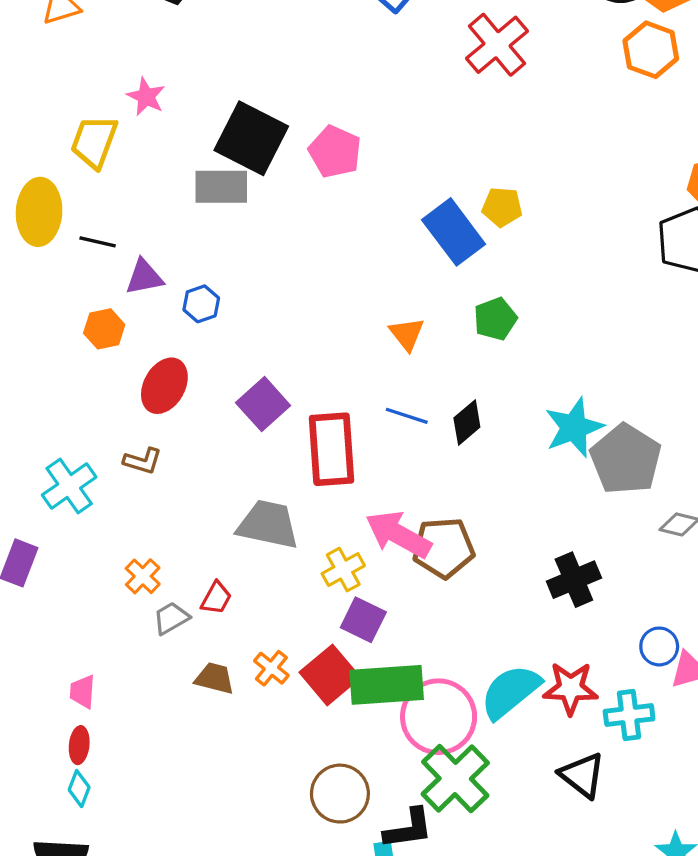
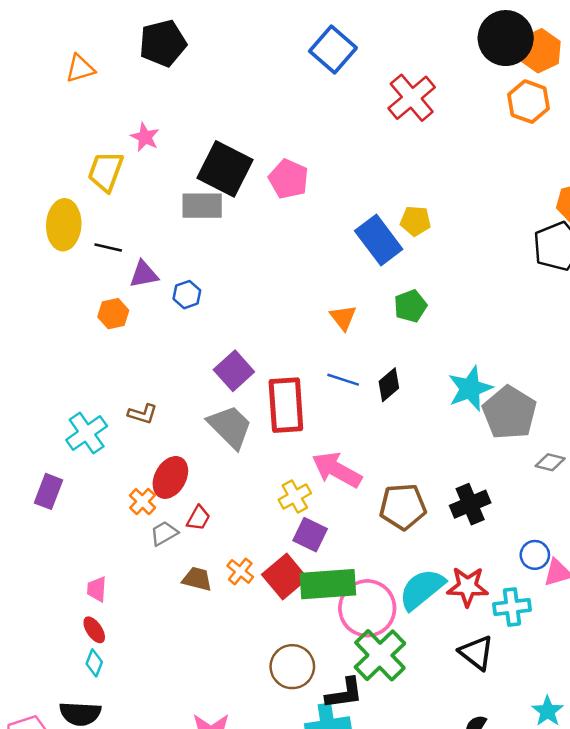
red ellipse: (164, 386) -> (170, 477), moved
gray trapezoid: (268, 524) -> (230, 427), moved, turned 33
brown pentagon: (444, 548) -> (403, 507), moved
red ellipse: (79, 745) -> (94, 630), turned -40

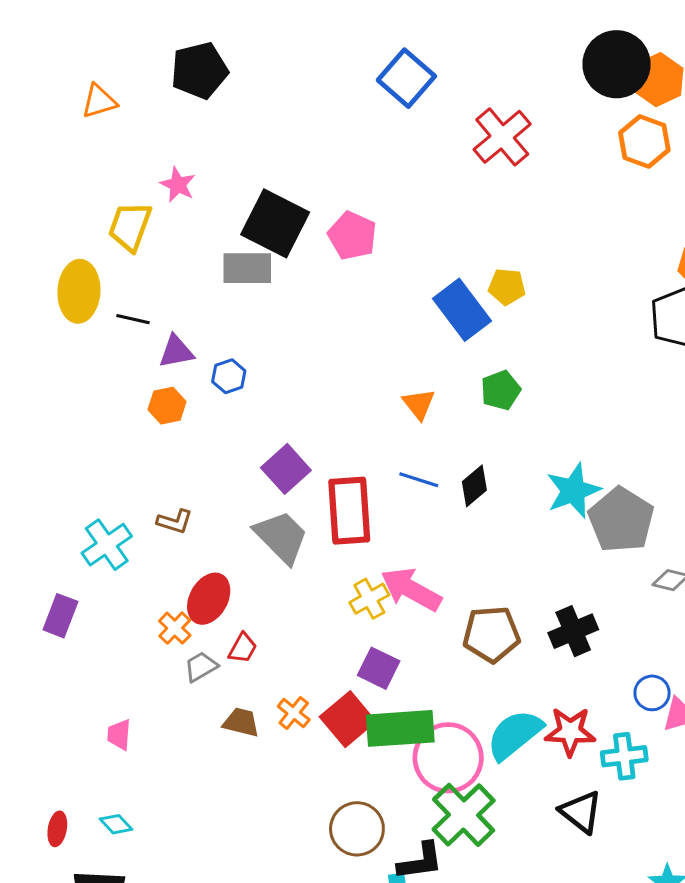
orange hexagon: (113, 314) -> (167, 406), moved
yellow cross: (295, 496) -> (369, 599), moved
red ellipse: (94, 630) -> (57, 829), moved, turned 44
cyan diamond: (94, 663) -> (116, 824), turned -64

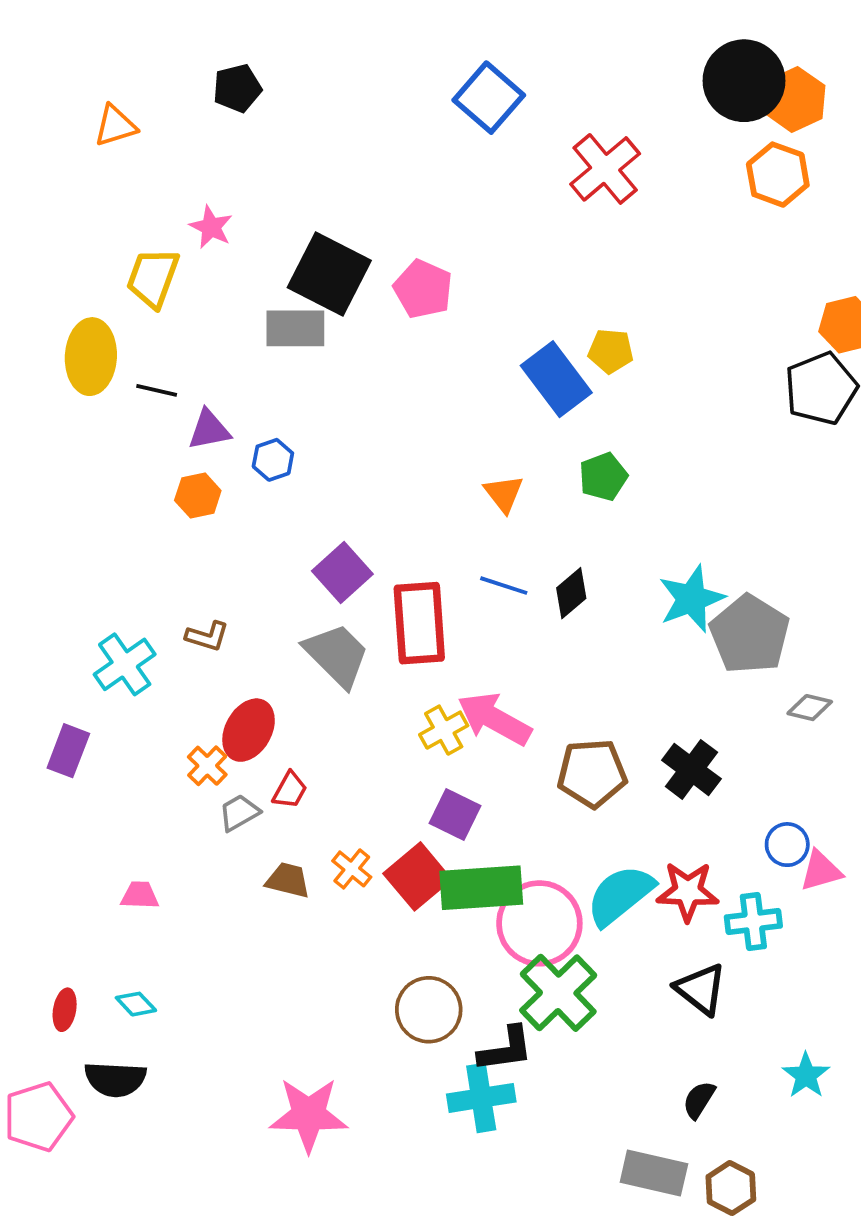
black pentagon: (199, 70) -> (237, 88), size x0.7
black cross: (573, 631) -> (691, 769), turned -30
pink trapezoid: (119, 735) -> (140, 895), turned 88

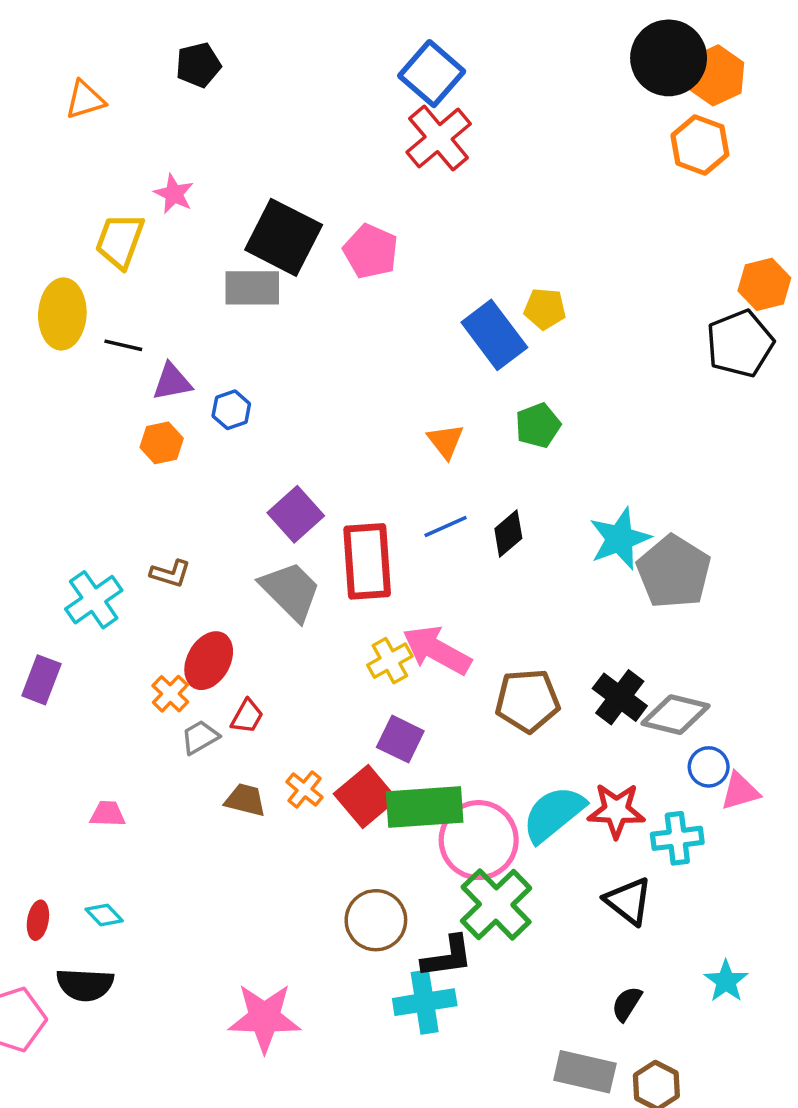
red cross: (605, 169) -> (439, 138), moved
blue line: (504, 586) -> (446, 526), turned -42
gray diamond: (810, 708) -> (676, 715), moved, size x1.6

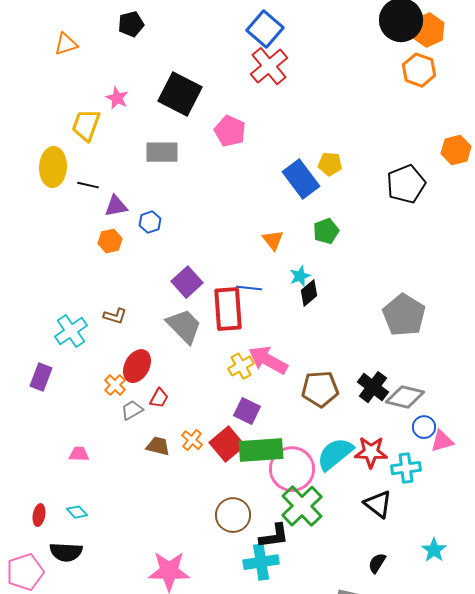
black square: (284, 237) -> (180, 94), moved
black pentagon: (740, 344) -> (406, 184), moved
blue line: (446, 526) -> (249, 288), moved, turned 30
cyan star: (620, 539) -> (300, 276), moved, size x0.6

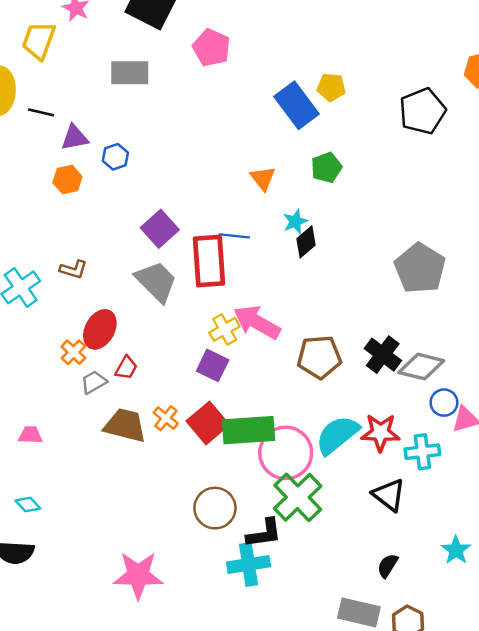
purple square: (247, 411) -> (213, 365), moved
brown trapezoid: (158, 446) -> (125, 425), size x1.5

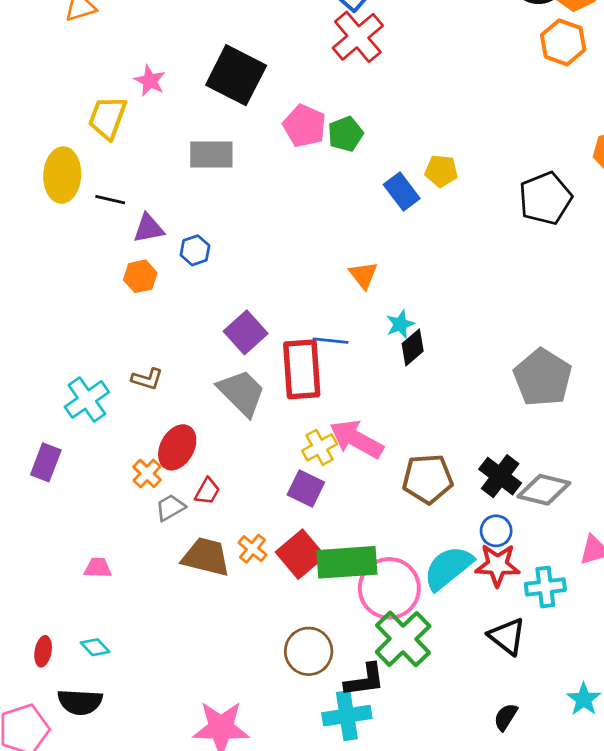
blue rectangle: (296, 105) -> (402, 191), size x0.7
green pentagon: (326, 168) -> (346, 134), moved
blue circle: (444, 403) -> (496, 531), moved

